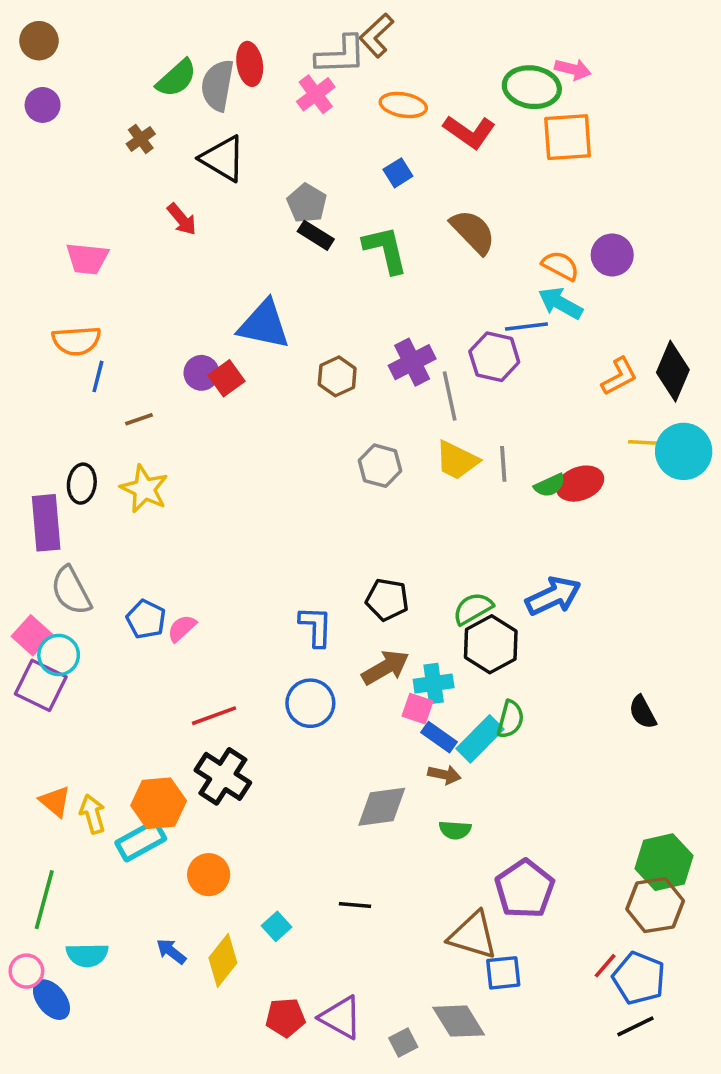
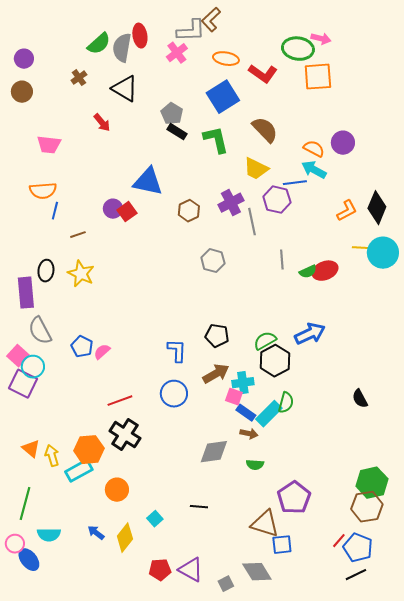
brown circle: (39, 41) -> (22, 92), moved
blue square: (398, 173) -> (223, 97), size x2.0
yellow trapezoid: (457, 460) -> (256, 169), moved

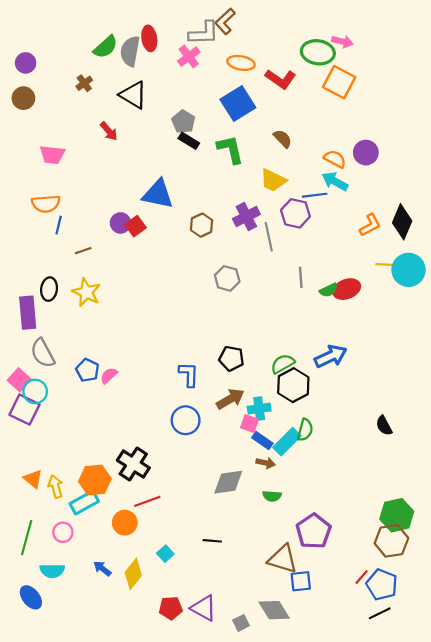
orange square: (318, 77) -> (339, 82), turned 32
brown semicircle: (265, 130) -> (283, 139), size x0.7
red line: (120, 401) -> (147, 501), moved
pink circle: (15, 544) -> (63, 532), moved

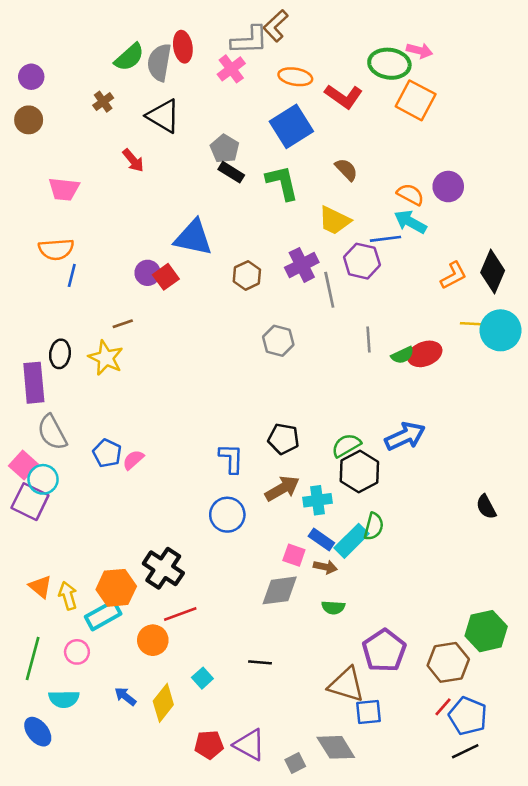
brown line: (83, 251) -> (123, 324), moved
pink square: (250, 423) -> (294, 555), moved
black semicircle: (384, 426) -> (486, 507), moved
brown hexagon: (391, 541) -> (448, 662), moved

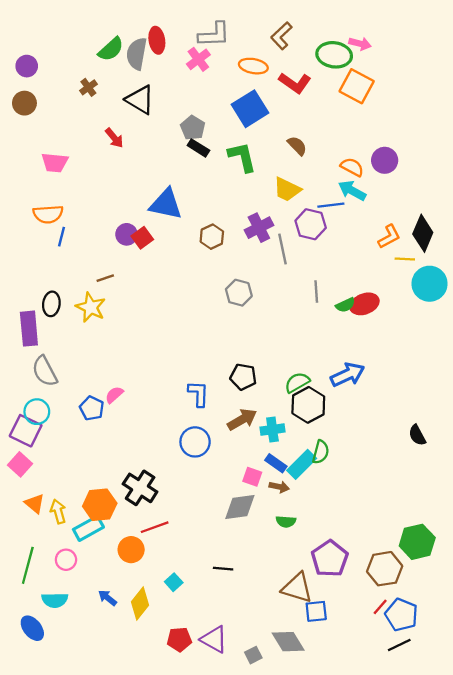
brown L-shape: (276, 26) -> (281, 36), moved
yellow line: (472, 324) -> (405, 259), moved
blue pentagon: (107, 453) -> (92, 408), moved
pink square: (23, 465) -> (20, 464), moved

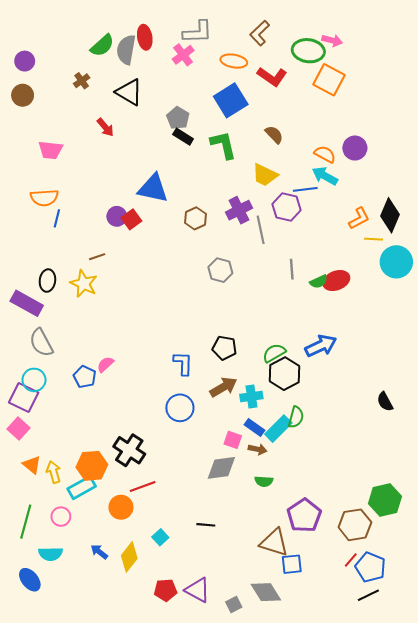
purple rectangle: (29, 329) -> (27, 303), turned -56

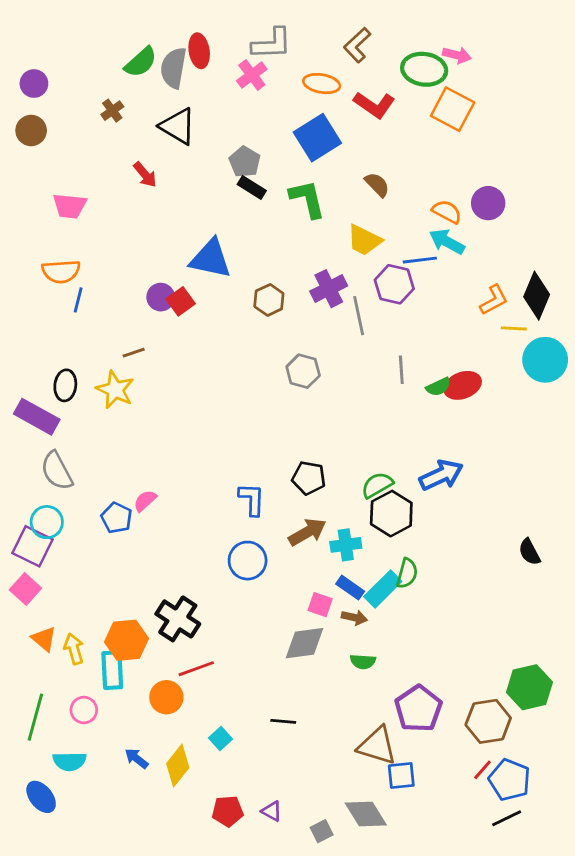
cyan rectangle: (82, 488) -> (112, 670), turned -64
purple triangle: (198, 590) -> (272, 811), size x0.6

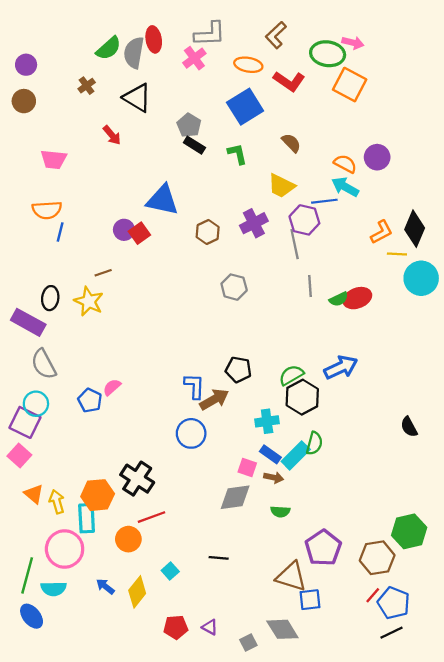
green L-shape: (307, 199) -> (237, 154), size x0.7
gray line: (359, 316) -> (295, 244), moved
brown arrow: (307, 532) -> (214, 399), moved
pink circle: (84, 710) -> (65, 549), size x1.8
green line: (35, 717) -> (27, 575), moved

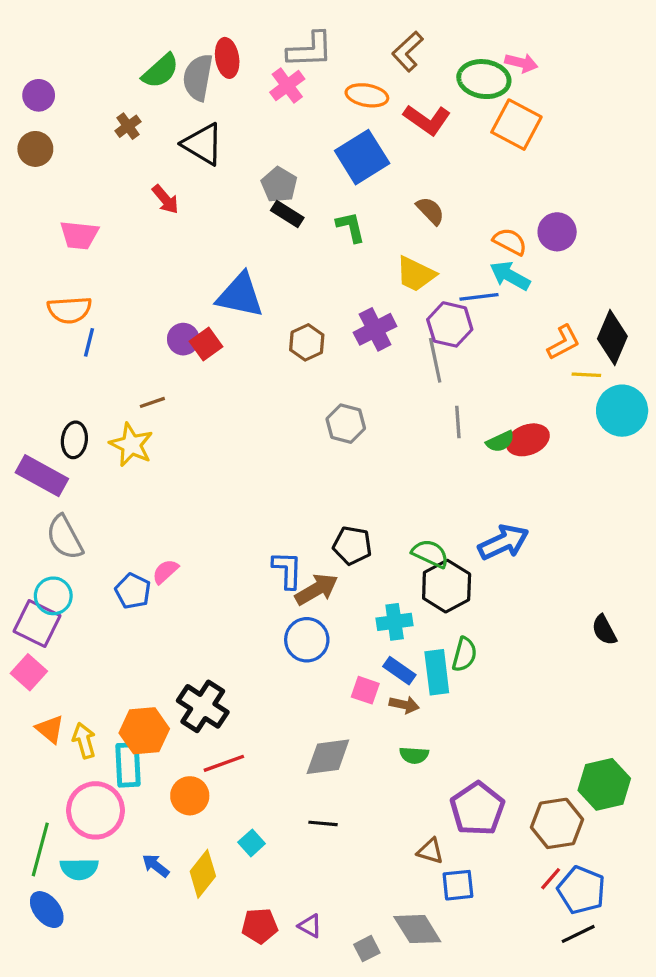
green semicircle: (291, 375) -> (430, 554), turned 55
blue circle: (191, 433) -> (307, 640), moved
cyan rectangle: (296, 455) -> (437, 672), turned -52
gray diamond: (235, 497) -> (328, 757), moved
brown triangle: (291, 577) -> (430, 851), size x0.6

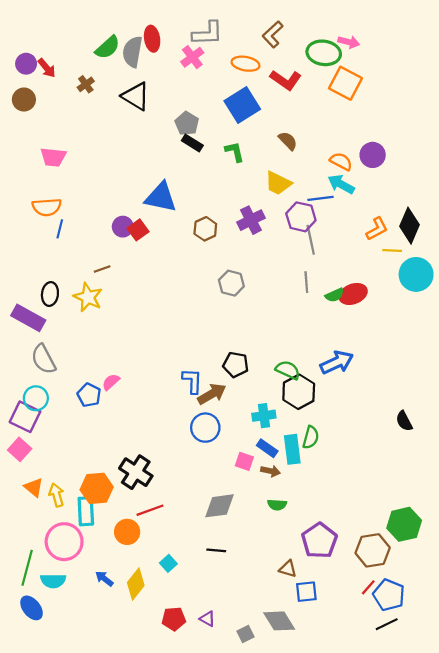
red arrow: (165, 199) -> (47, 68), moved
gray line: (435, 360) -> (311, 240), moved

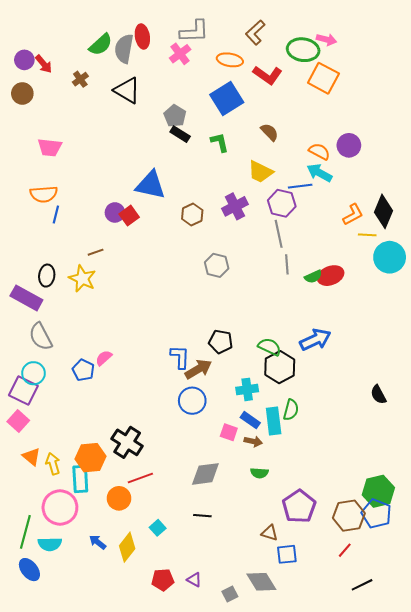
gray line: (311, 240) -> (279, 234), moved
blue pentagon: (389, 595) -> (376, 514), moved

